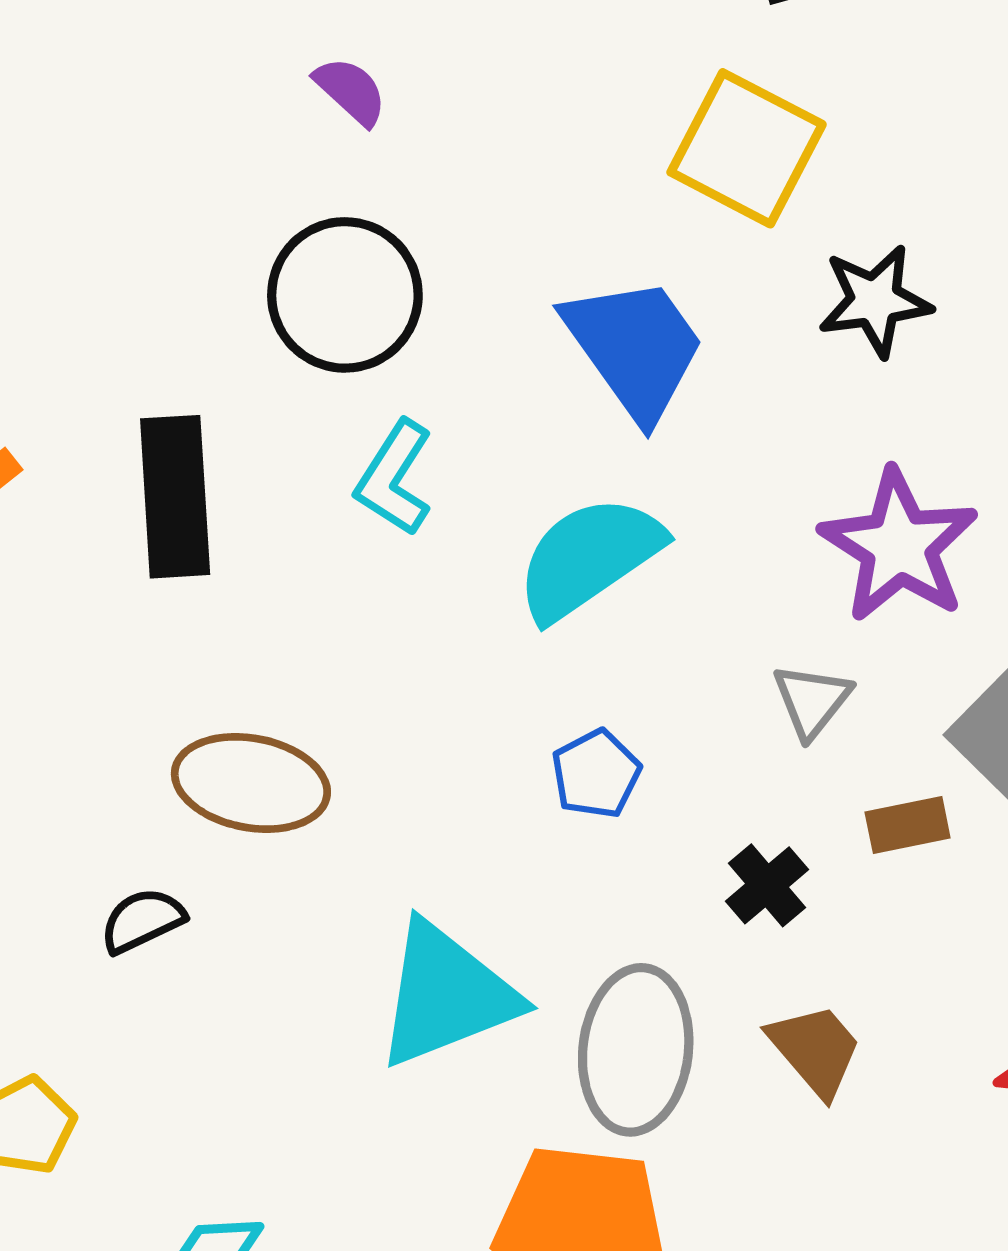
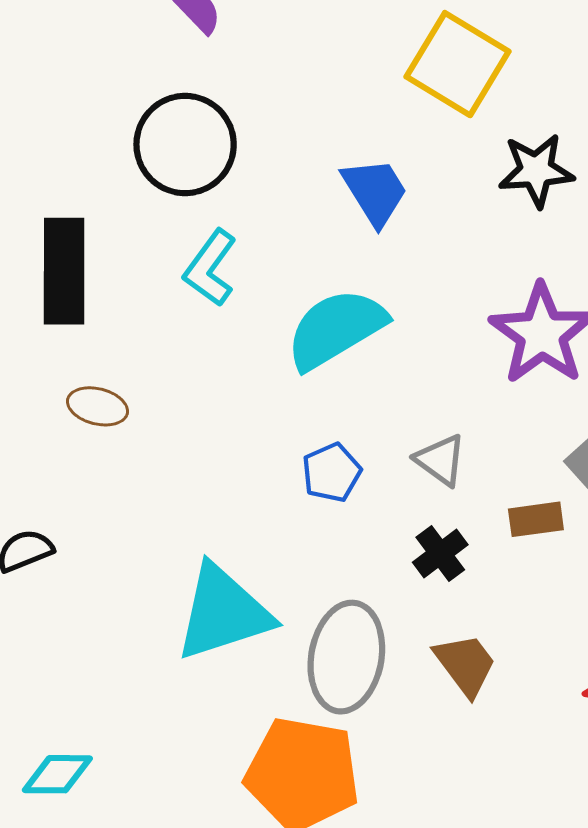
blue trapezoid: (635, 348) -> (375, 192), size x0.7
gray triangle: (812, 701) -> (441, 460), moved, turned -36
brown ellipse: (251, 783) -> (97, 406), moved, size x0.6

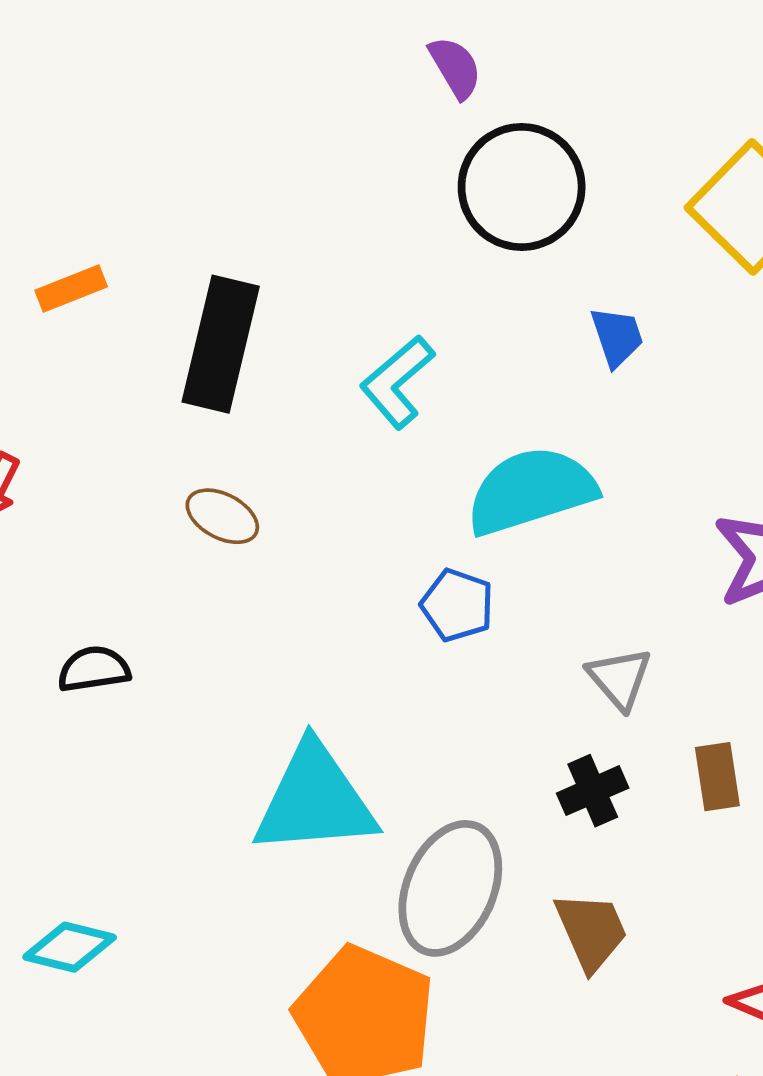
black circle: (185, 145) -> (522, 187), moved
blue trapezoid: (375, 192) -> (617, 337), size x0.7
blue pentagon: (332, 472) -> (457, 605), moved, turned 30
brown rectangle: (536, 519) -> (717, 777), turned 76

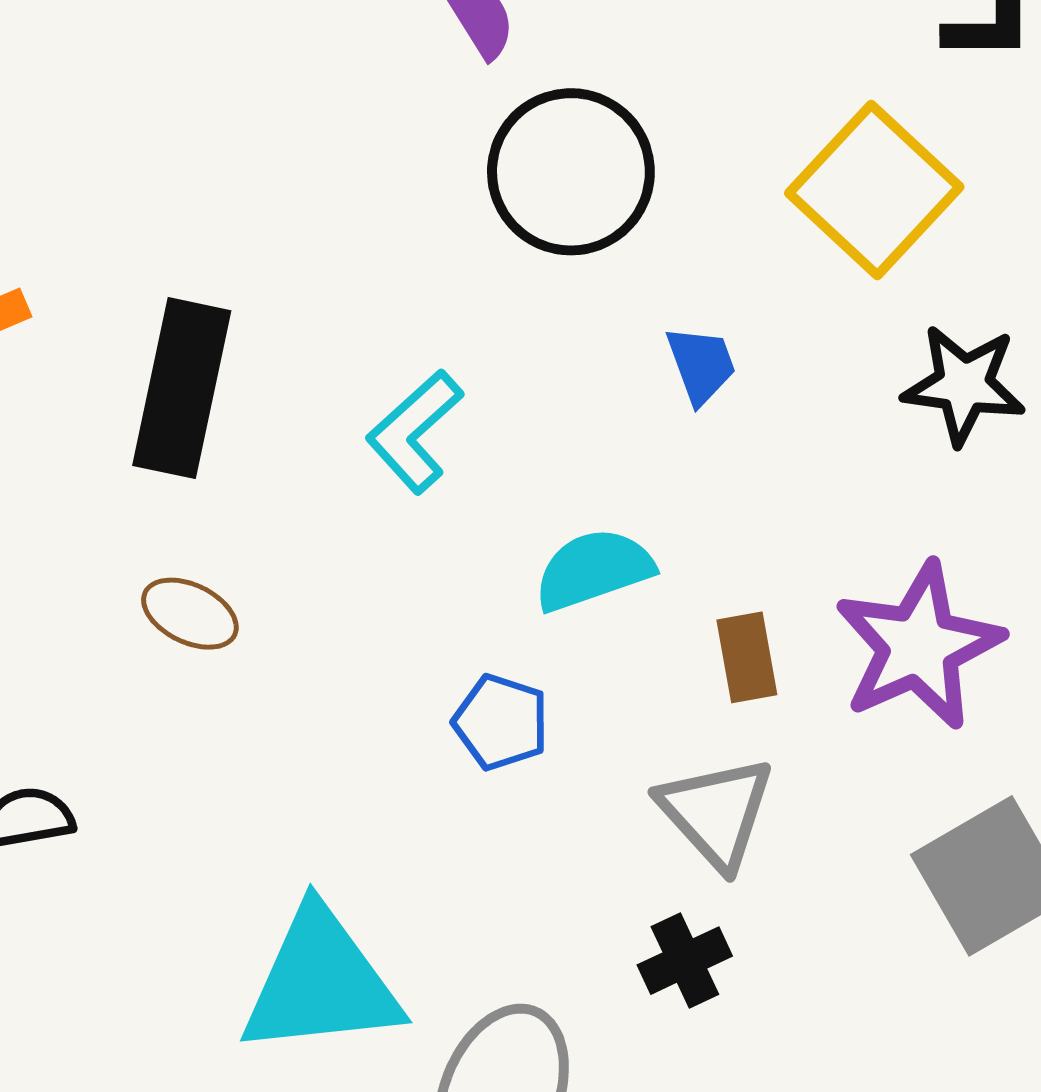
cyan semicircle: (531, 491) -> (594, 570), size x0.7
gray triangle: (620, 678) -> (716, 812), size x1.4
brown rectangle: (717, 777) -> (747, 657), moved

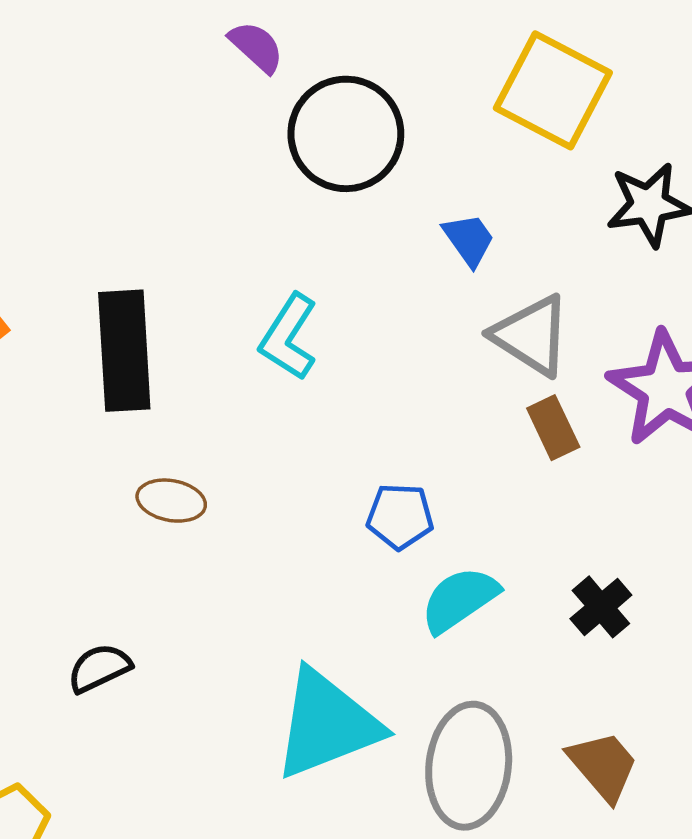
cyan semicircle: (594, 570) -> (459, 600), moved
gray triangle: (716, 812) -> (531, 335), moved
black cross: (685, 961) -> (601, 607), moved

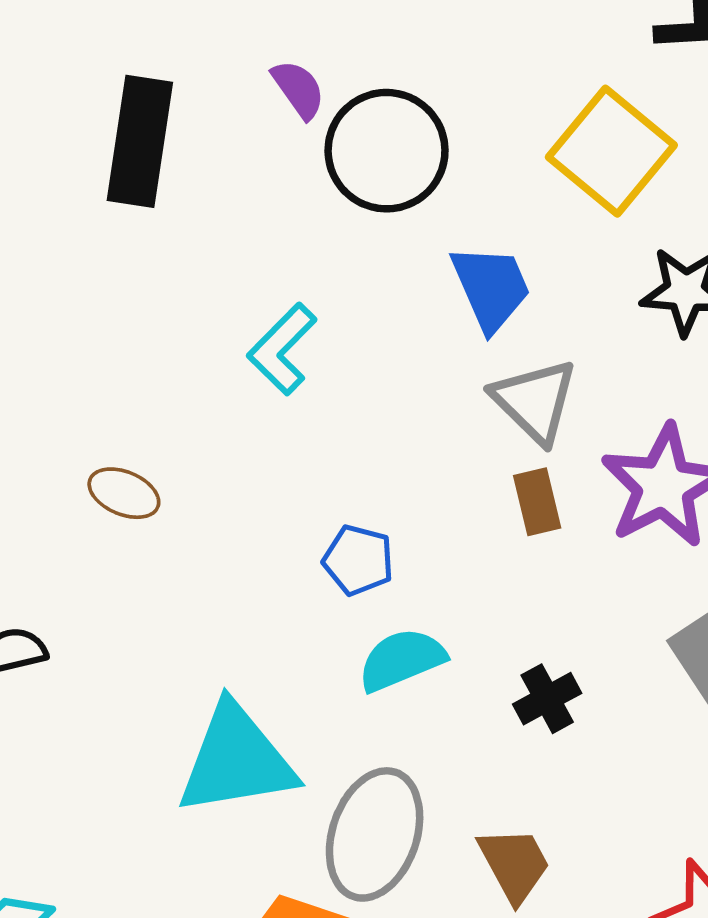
purple semicircle: (256, 47) -> (298, 89), moved
blue trapezoid: (469, 240) -> (491, 288), size x1.5
black rectangle: (124, 351) -> (140, 141), moved

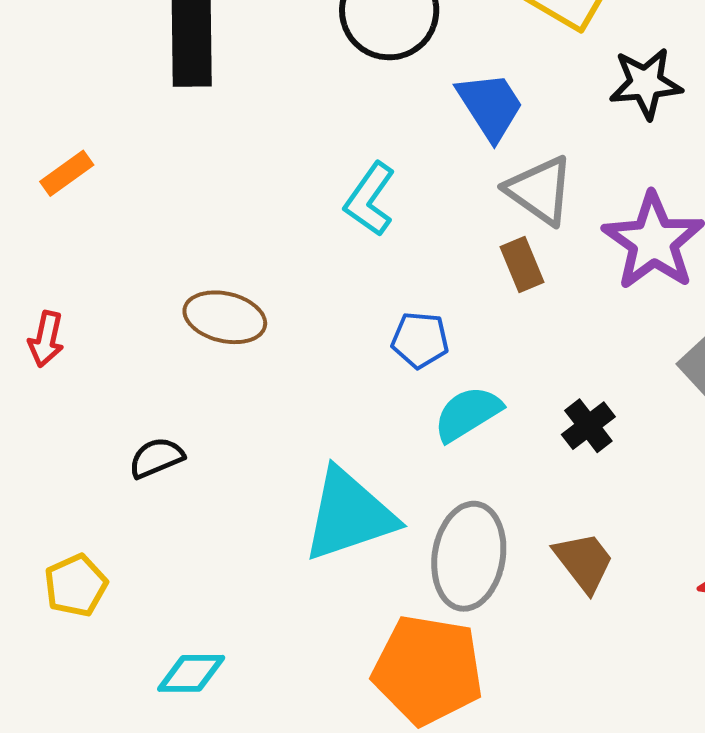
cyan L-shape: (282, 349) -> (370, 199), moved
brown ellipse: (124, 493) -> (225, 317), size x1.4
brown rectangle: (537, 502) -> (522, 264), moved

